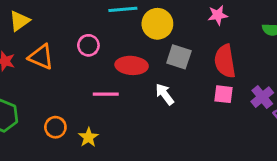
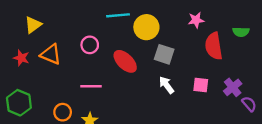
red semicircle: (225, 61) -> (214, 46), moved
red ellipse: (132, 65) -> (125, 61), turned 40
pink line: (106, 94) -> (91, 86), moved
white arrow: (165, 94) -> (166, 85), moved

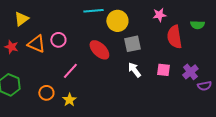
pink circle: (90, 45) -> (58, 40), moved
gray square: (164, 54) -> (132, 44), turned -30
pink line: (91, 86) -> (70, 71), turned -48
purple semicircle: (249, 104) -> (204, 86), turned 120

